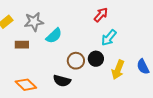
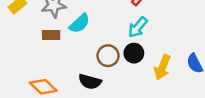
cyan arrow: (109, 38) -> (138, 27), moved
brown rectangle: (22, 45) -> (51, 35), moved

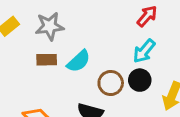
cyan semicircle: (80, 23) -> (79, 61), moved

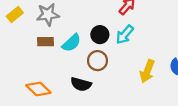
black circle: (140, 80) -> (100, 35), moved

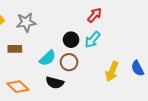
brown rectangle: (46, 42) -> (15, 49), moved
cyan semicircle: (72, 43) -> (48, 58), moved

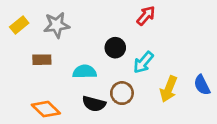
cyan arrow: (93, 40) -> (143, 62), moved
cyan semicircle: (48, 58) -> (85, 72), turned -138
brown circle: (69, 62) -> (122, 93), moved

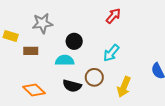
yellow rectangle: (19, 25) -> (11, 36), moved, turned 56
black circle: (115, 48) -> (74, 41), moved
yellow arrow: (169, 89) -> (124, 87), moved

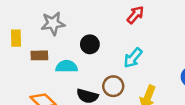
yellow rectangle: (11, 36) -> (16, 38), turned 72
cyan semicircle: (65, 60) -> (66, 66), moved

